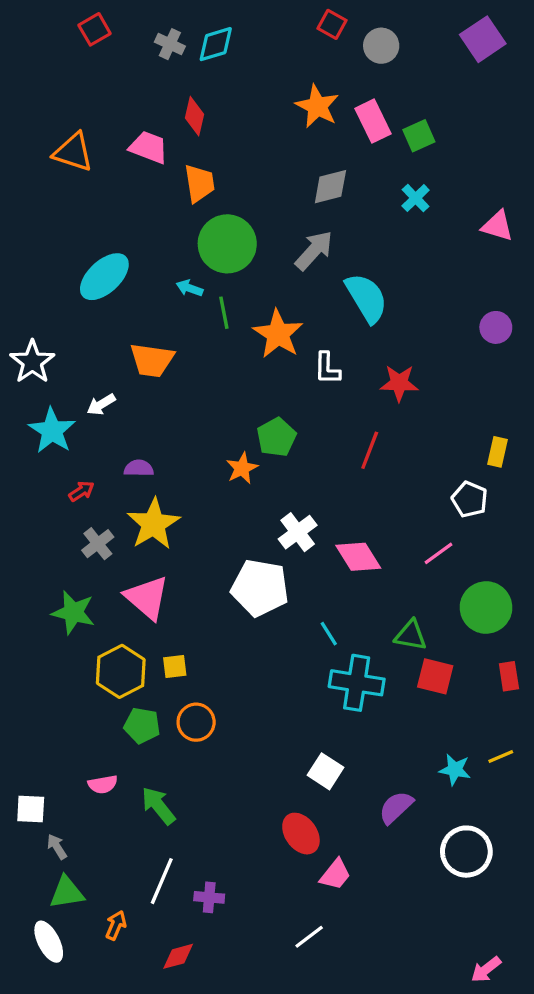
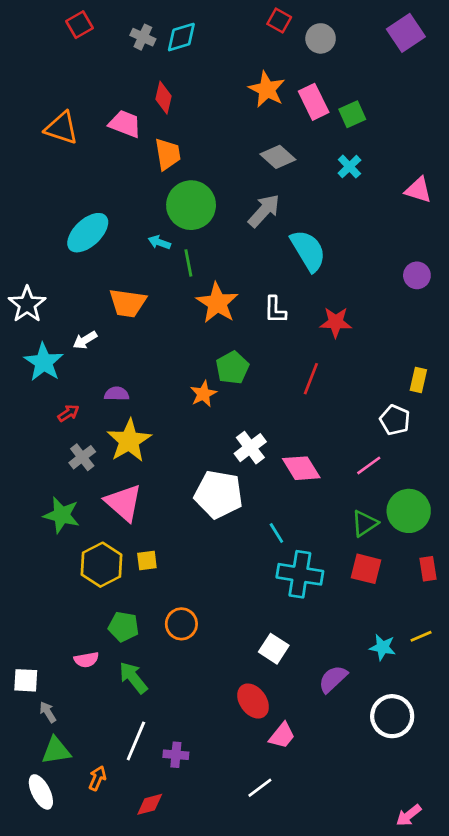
gray diamond: (330, 187) -> (278, 157), turned 56
orange star: (278, 334) -> (217, 303), moved
green triangle: (411, 635) -> (365, 523), moved, turned -44
orange circle: (196, 722) -> (181, 624), moved
green pentagon: (142, 725) -> (124, 627), moved

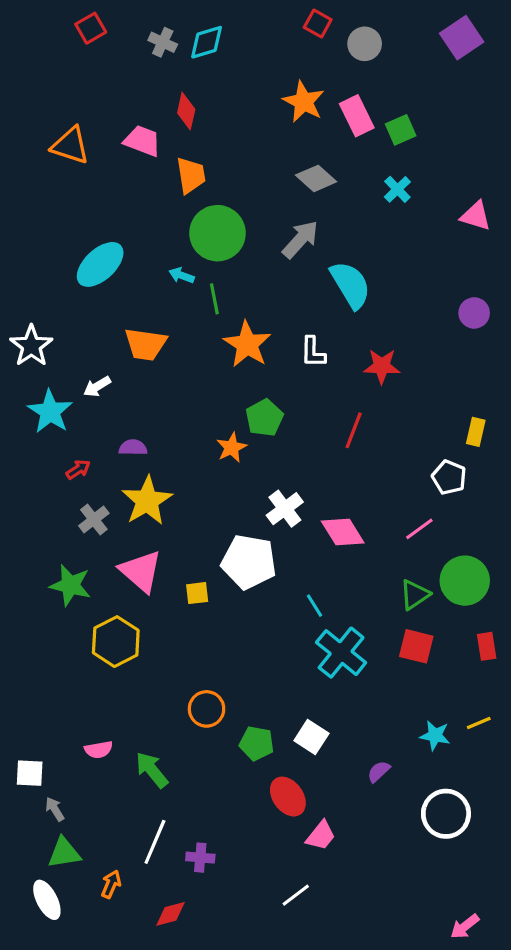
yellow square: (147, 561) -> (197, 593), moved
cyan cross: (300, 574) -> (341, 653), turned 30
green pentagon: (124, 627) -> (257, 743), moved
purple semicircle: (333, 679) -> (379, 771), size x0.7

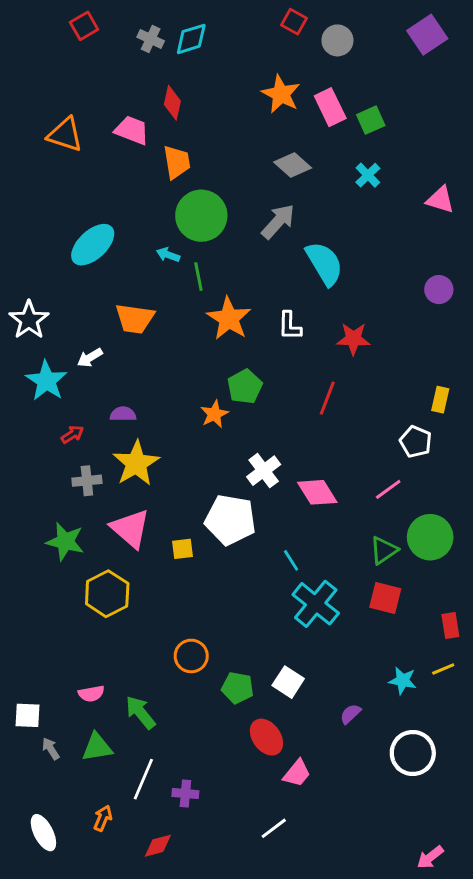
gray cross: (94, 520) -> (87, 481), turned 32
red rectangle: (487, 646) -> (450, 626), moved
green triangle: (64, 853) -> (97, 747), moved

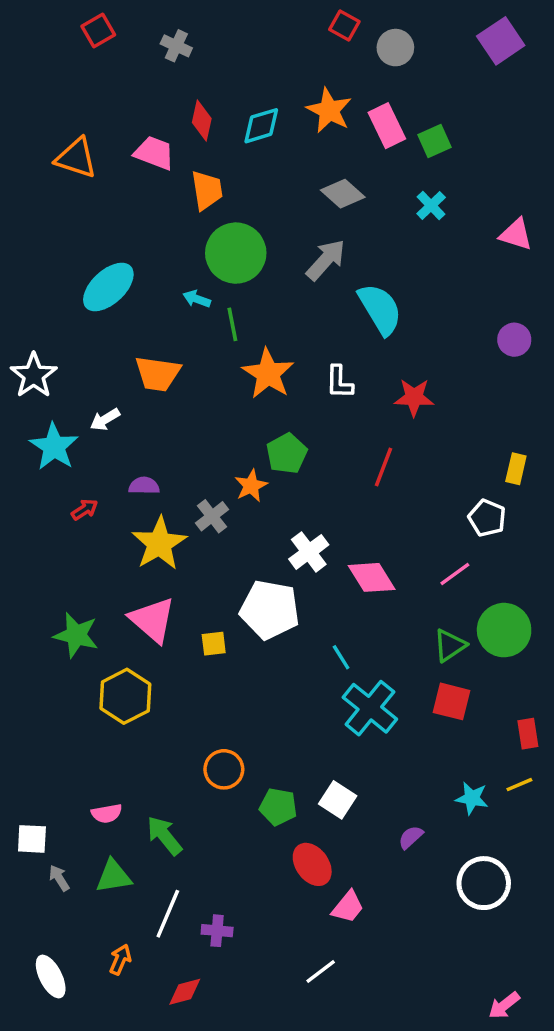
cyan diamond: (191, 39) -> (261, 126), moved
gray cross: (87, 481) -> (212, 516), moved, turned -32

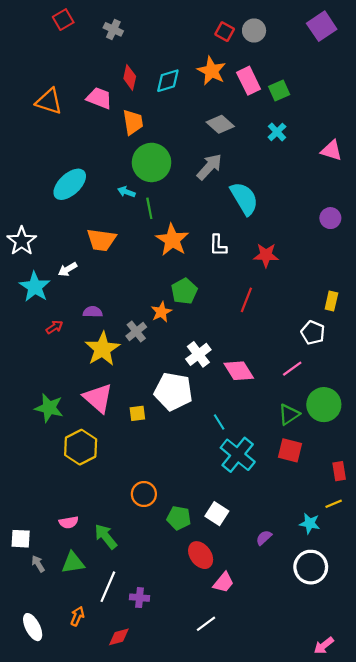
red square: (344, 25) -> (225, 32), moved
cyan star: (472, 798) -> (310, 523), moved

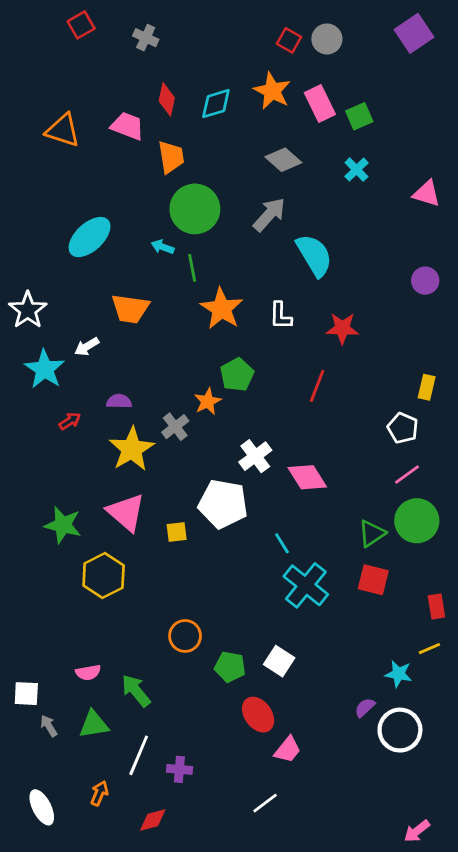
pink line: (292, 369) -> (407, 474), moved
purple semicircle: (264, 538) -> (365, 708), moved

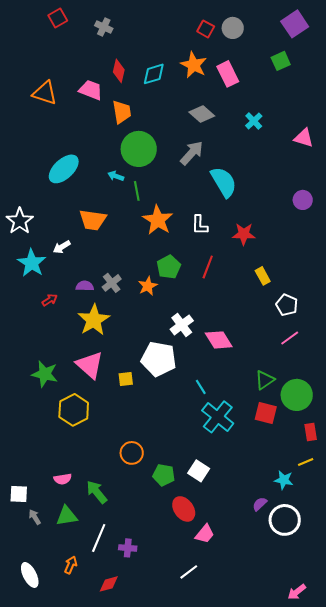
green square: (359, 116) -> (281, 61), moved
red line: (317, 386) -> (208, 267), moved
yellow rectangle: (427, 387) -> (263, 276), moved, turned -42
gray cross: (175, 427) -> (112, 283), moved
green circle: (417, 521) -> (297, 395), moved

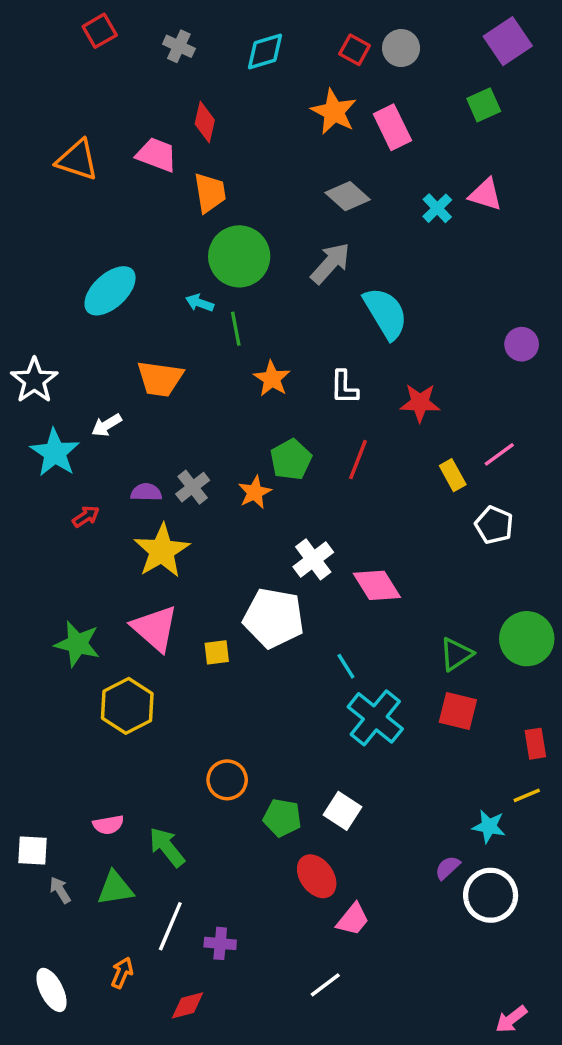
cyan diamond: (154, 74) -> (265, 51), moved
pink triangle: (304, 138) -> (485, 194), moved
orange star: (158, 220) -> (272, 379), size x0.7
pink line: (290, 338) -> (499, 454), moved
green circle: (297, 395) -> (527, 639), moved

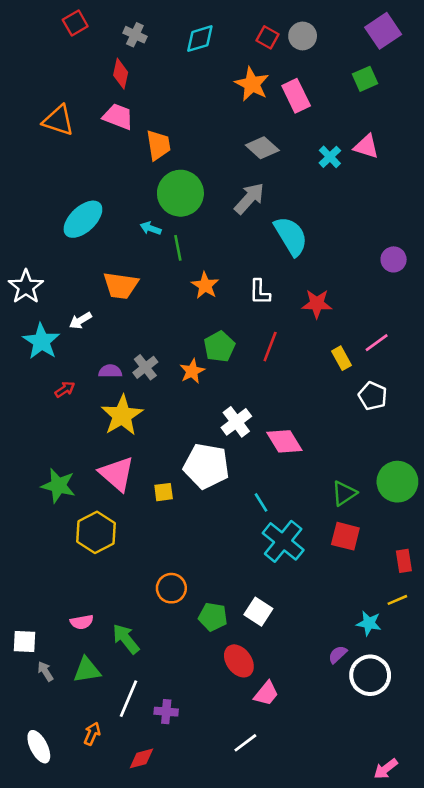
red diamond: (205, 122) -> (121, 74), moved

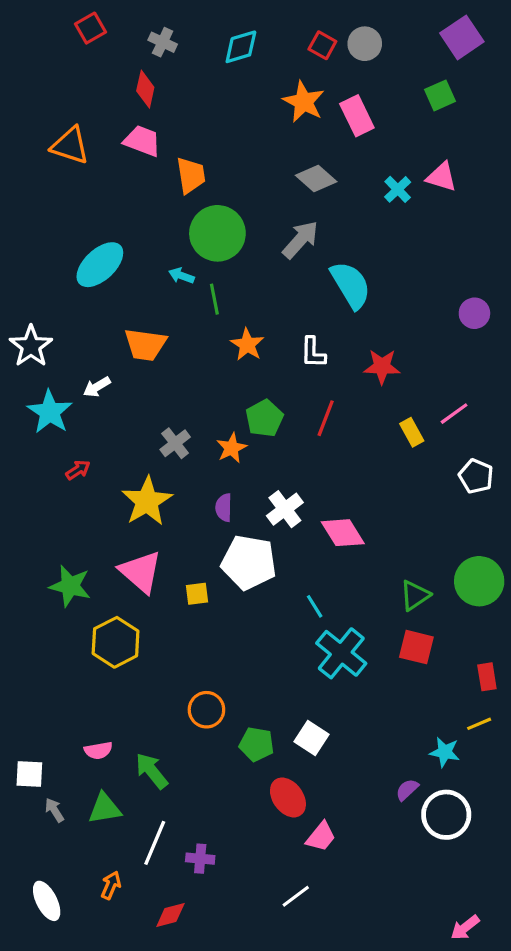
purple semicircle: (110, 371) -> (224, 508), moved, turned -90
white pentagon: (373, 396) -> (476, 476), moved

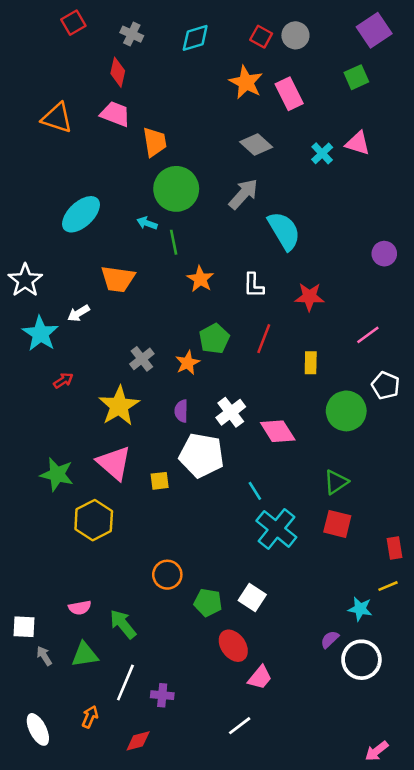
yellow rectangle: (412, 432) -> (311, 363), moved, turned 30
green circle: (479, 581) -> (346, 411), moved

